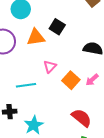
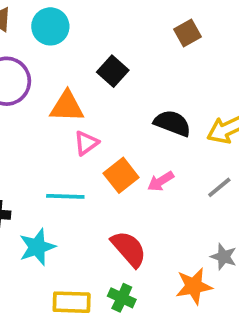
orange triangle: (36, 37) -> (67, 107), moved
cyan line: (26, 85) -> (65, 196), moved

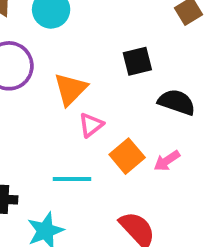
black square: (113, 71) -> (137, 61), moved, turned 36
orange triangle: (67, 107) -> (70, 89), turned -45

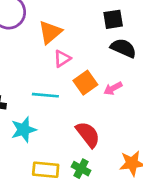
black square: (137, 61) -> (113, 19), moved

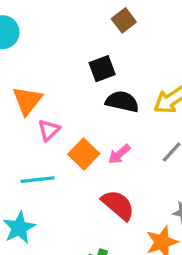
red semicircle: (88, 134) -> (118, 205), moved

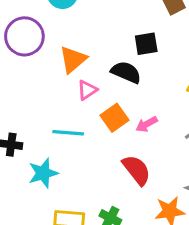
black semicircle: (122, 102) -> (126, 72), moved

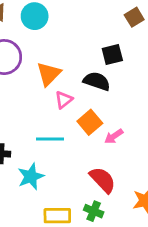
pink arrow: (147, 124) -> (114, 136), moved
red semicircle: (137, 170) -> (103, 180), moved

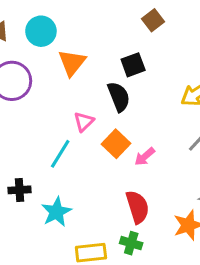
orange triangle: (49, 74) -> (72, 63), moved
black semicircle: (97, 81) -> (119, 97), turned 56
cyan line: (50, 139) -> (60, 154), moved, turned -52
red semicircle: (103, 180) -> (137, 207), turned 32

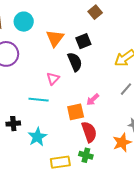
orange triangle: (72, 63) -> (55, 38), moved
orange square: (116, 144) -> (76, 112), moved, turned 36
cyan line: (60, 154) -> (39, 100), turned 66

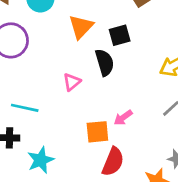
cyan line: (39, 100) -> (25, 108), moved
red semicircle: (89, 132) -> (113, 162), turned 35

